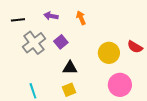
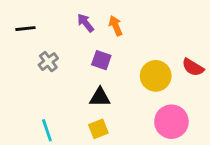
purple arrow: (51, 16) -> (86, 23), moved, turned 40
purple square: (61, 42) -> (101, 60), moved, turned -32
gray cross: (34, 43) -> (48, 62), size x0.6

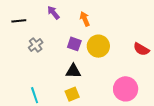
purple arrow: (86, 23) -> (53, 13), moved
yellow circle: (156, 76) -> (98, 46), moved

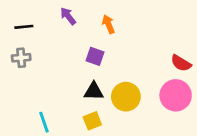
gray cross: (36, 45) -> (21, 58), moved, turned 32
yellow circle: (98, 46) -> (126, 97), moved
pink circle: (126, 89) -> (176, 95), moved

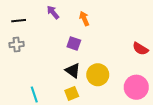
black triangle: (94, 91) -> (73, 71), turned 35
pink circle: (176, 95) -> (136, 87), moved

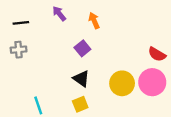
purple square: (74, 43) -> (82, 48), turned 32
yellow circle: (98, 75) -> (122, 83), moved
pink circle: (136, 87) -> (152, 82), moved

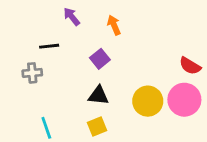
black line: (21, 23) -> (49, 46), moved
gray cross: (19, 50) -> (32, 73), moved
black triangle: (81, 79) -> (98, 95), turned -30

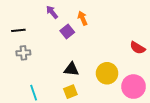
black line: (49, 46) -> (18, 30), moved
purple square: (100, 59) -> (67, 31), moved
pink circle: (184, 100) -> (134, 87), moved

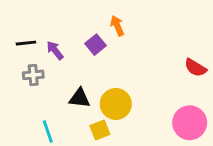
purple arrow: (52, 12) -> (55, 50), moved
black triangle: (71, 69) -> (80, 98), moved
yellow circle: (107, 73) -> (116, 104), moved

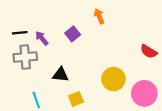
orange arrow: (117, 26) -> (99, 16), moved
gray cross: (33, 75) -> (25, 57), size x1.5
yellow circle: (116, 104) -> (113, 79), moved

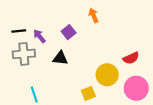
red semicircle: (149, 51) -> (131, 58), moved, turned -56
black triangle: (61, 75) -> (60, 58), moved
yellow square: (76, 99) -> (88, 93), moved

